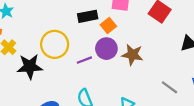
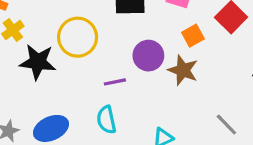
orange square: (108, 26) -> (193, 36), moved
purple line: (84, 60) -> (115, 82), moved

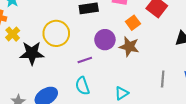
gray line: (226, 125) -> (163, 79), turned 56

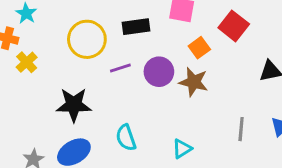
yellow circle: (56, 33) -> (87, 39), moved
black star: (32, 53) -> (74, 105), moved
purple line: (85, 60) -> (120, 68), moved

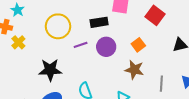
black rectangle: (136, 27) -> (99, 22), moved
orange square: (199, 48) -> (138, 45), moved
brown star: (194, 82) -> (134, 70), moved

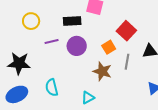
red square: (155, 15) -> (126, 31), moved
yellow circle: (58, 26) -> (31, 21), size x0.7
gray line: (161, 84) -> (127, 62), moved

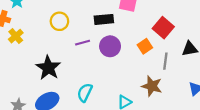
black star: (19, 63) -> (48, 68), turned 30
brown star: (102, 71) -> (152, 86), moved
cyan semicircle: (52, 88) -> (85, 93), turned 42

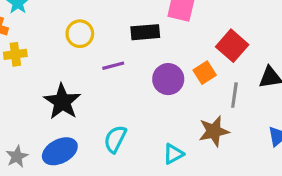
yellow cross: (16, 36) -> (15, 54), turned 32
purple circle: (110, 46) -> (168, 79), moved
brown star: (152, 86) -> (214, 131), turned -30

